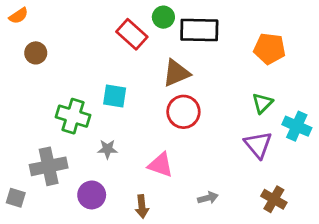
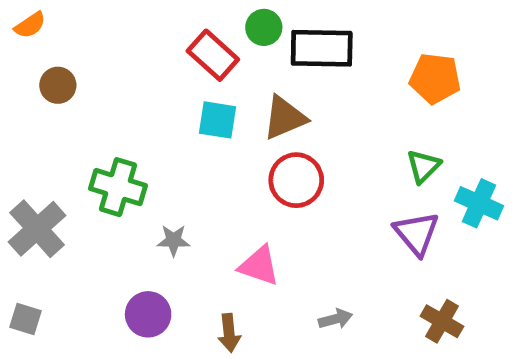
cyan square: (115, 96) -> (218, 120), moved
gray cross: (49, 166) -> (37, 229), moved, turned -30

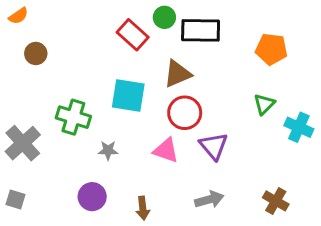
cyan square: (218, 120) -> (128, 95), moved, size x1.4
purple triangle: (417, 233) -> (214, 146), moved
pink triangle: (259, 266) -> (166, 150), moved
gray arrow: (336, 319) -> (209, 200), size x1.4

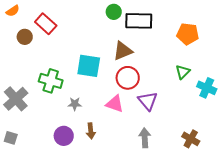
red rectangle: (133, 35) -> (46, 24), moved
gray arrow: (209, 200) -> (145, 138), turned -78
brown arrow: (143, 208) -> (91, 131), moved

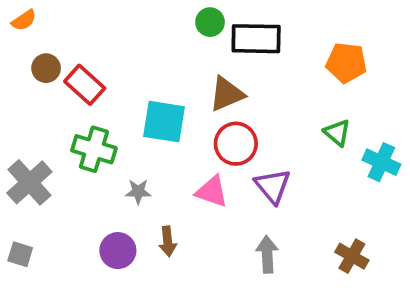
red rectangle: (46, 24) -> (85, 85), moved
green triangle: (183, 72) -> (337, 133), turned -35

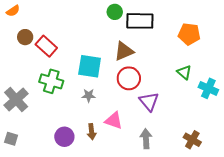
gray star: (138, 192) -> (89, 95), moved
pink triangle: (212, 192) -> (114, 121), moved

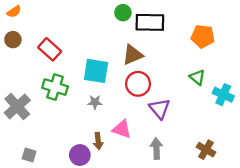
brown circle: (25, 37) -> (13, 40), moved
purple circle: (64, 137) -> (80, 155), moved
gray square: (11, 139) -> (29, 155), moved

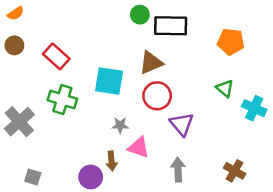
gray star: (95, 102) -> (120, 125), moved

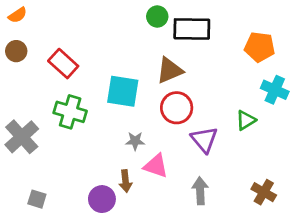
green triangle: (225, 88) -> (246, 120), moved, turned 48
cyan cross: (254, 108) -> (275, 90), moved

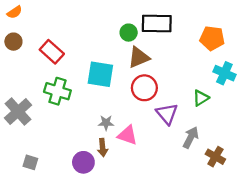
green circle: (157, 17) -> (129, 33), moved
gray star: (135, 141) -> (106, 123), moved
gray arrow: (200, 191) -> (191, 137), moved, turned 30

